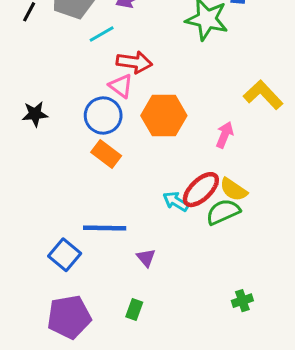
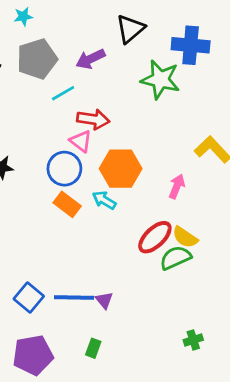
cyan arrow: (176, 201) -> (104, 200), moved
blue line: (105, 228) -> (74, 297), moved

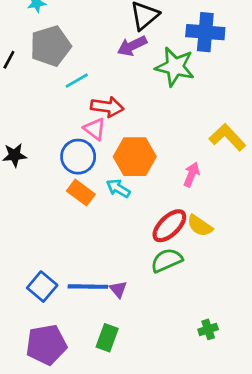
purple arrow: (90, 59) -> (132, 46), moved
green semicircle: (175, 258) -> (167, 260), moved
green rectangle: (93, 348) -> (107, 338), size x1.4

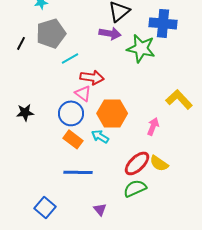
purple arrow: (132, 46) -> (110, 33), turned -145
blue line: (88, 287) -> (78, 172), moved

